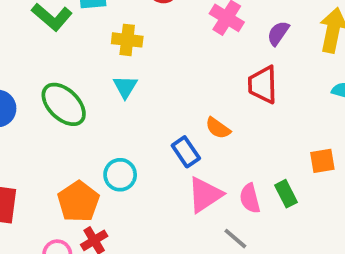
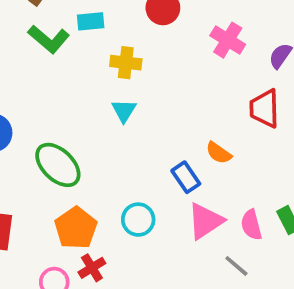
green ellipse: (64, 104) -> (58, 165), moved
cyan circle: (120, 175) -> (138, 220), moved

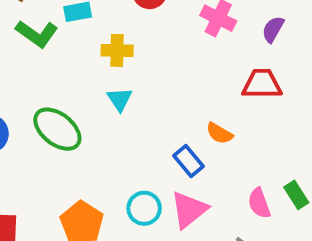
red trapezoid: (265, 108) -> (262, 84), turned 96
green ellipse: (58, 165) -> (57, 129), moved
pink triangle: (205, 221) -> (189, 210), moved

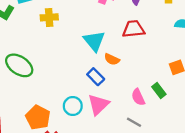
cyan triangle: (120, 99) -> (94, 41), moved, size x1.5

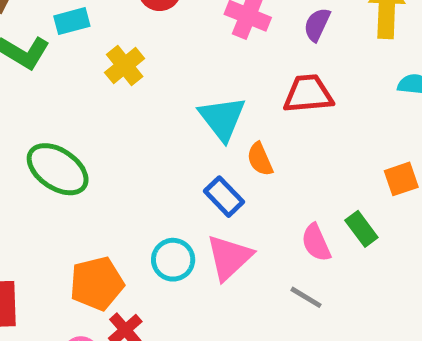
yellow cross: (49, 17) -> (125, 66), turned -36
orange semicircle: (112, 59) -> (260, 159), turned 40
orange pentagon: (38, 117) -> (97, 283), turned 30

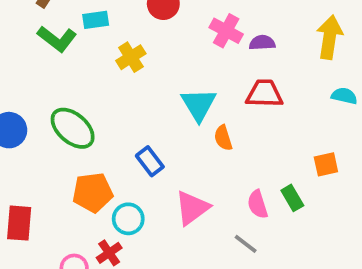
purple semicircle: (317, 25) -> (262, 43), moved, turned 55
blue rectangle: (224, 197) -> (150, 161), moved
cyan circle: (173, 260) -> (128, 219), moved
orange pentagon: (97, 283) -> (93, 192), moved

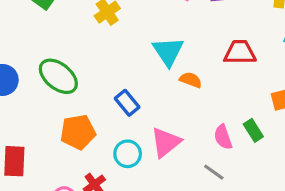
red trapezoid: (264, 94) -> (240, 52), moved
orange semicircle: (223, 138) -> (191, 80), turned 130
cyan circle: (128, 219) -> (128, 154), moved

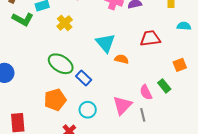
green ellipse: (58, 76) -> (61, 64), moved
pink triangle: (166, 142) -> (122, 105), moved
gray line: (214, 172) -> (143, 115), turned 48

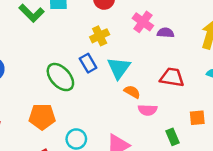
yellow cross: (65, 23) -> (100, 36), moved
blue rectangle: (84, 78) -> (88, 63), moved
pink semicircle: (146, 92) -> (148, 110), moved, turned -77

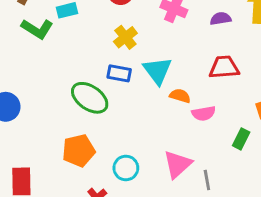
purple semicircle: (166, 33) -> (221, 19), moved
blue rectangle: (88, 63) -> (119, 73), turned -36
green rectangle: (172, 137) -> (241, 139), turned 63

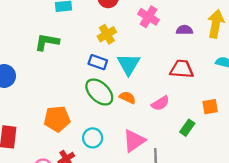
green L-shape: (37, 29) -> (47, 42), moved, turned 150
orange semicircle: (180, 96) -> (127, 97), moved
green ellipse: (90, 98) -> (99, 92), moved
pink semicircle: (204, 113) -> (160, 103), turned -30

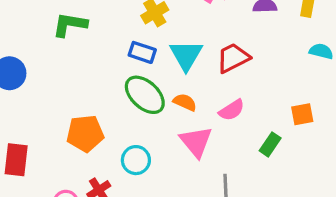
red trapezoid: (182, 69) -> (233, 58), moved, turned -30
pink triangle: (134, 141) -> (196, 142), moved, turned -35

